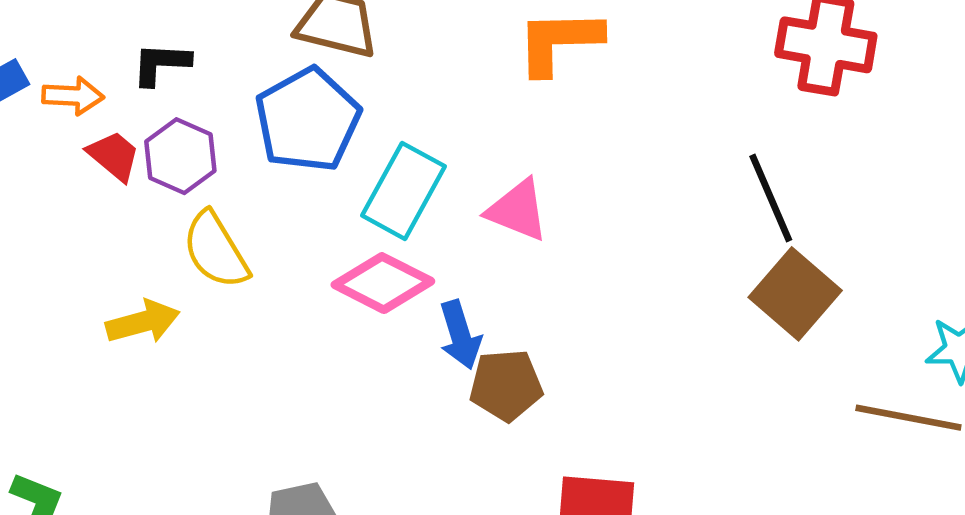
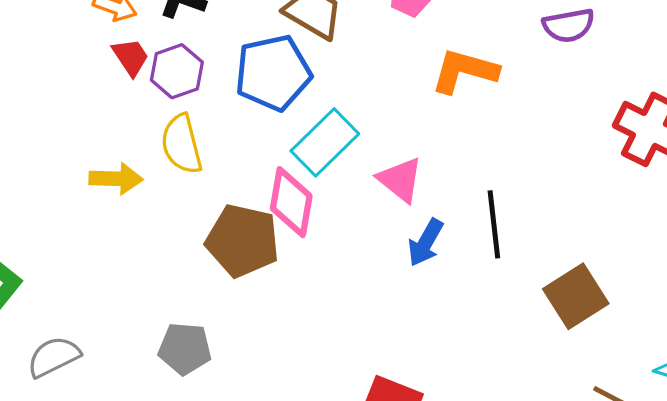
black line: (771, 198) -> (494, 224), moved
pink diamond: (383, 283) -> (291, 202), turned 56
blue arrow: (460, 335) -> (426, 243), moved, turned 30
brown pentagon: (506, 385) -> (243, 241), moved, size x1.4

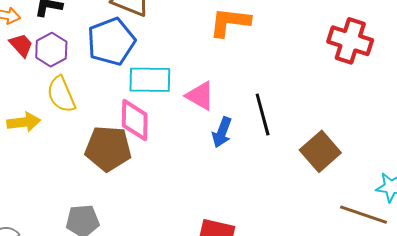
cyan rectangle: (325, 142) -> (150, 80), turned 54

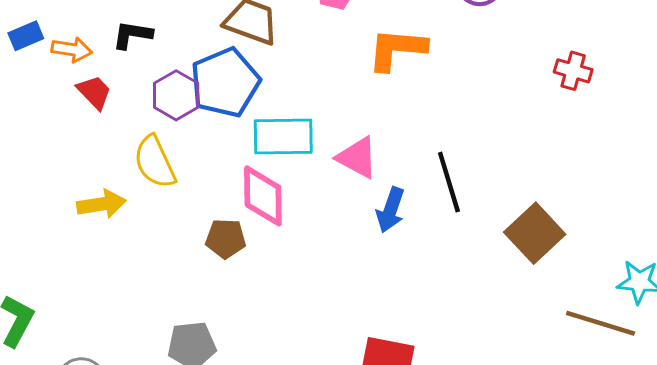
red cross: (350, 41) -> (573, 71), size x0.6
purple hexagon: (51, 50) -> (176, 95), moved
brown pentagon: (108, 149) -> (226, 239), size x0.6

